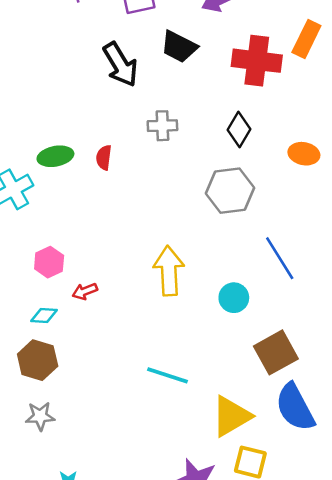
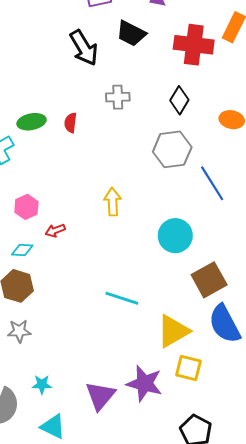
blue line: (280, 258) -> (212, 183), moved
yellow arrow: (169, 271) -> (113, 202), moved, size x0.7
cyan circle: (234, 298) -> (175, 236), size x1.4

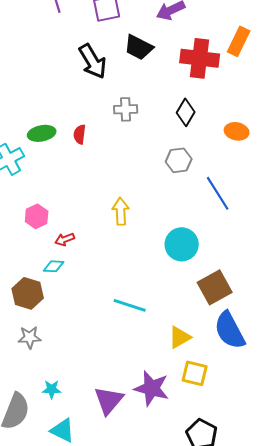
gray hexagon: (172, 149) -> (179, 160), size x0.7
cyan diamond: (22, 250) -> (54, 266), moved
yellow triangle: (173, 331) -> (180, 337), size x0.7

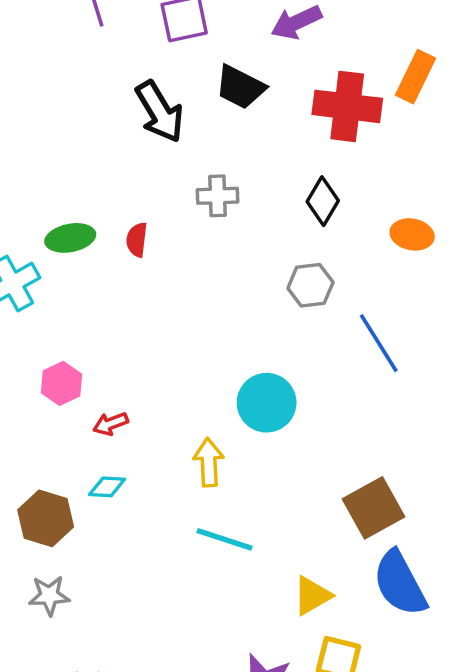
yellow arrow: (121, 211) -> (209, 462), moved
cyan circle: (182, 244) -> (267, 403), moved
cyan diamond: (54, 266) -> (107, 487), moved

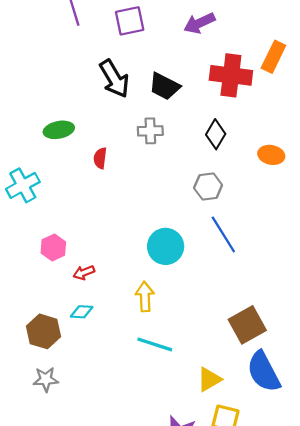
black trapezoid: (240, 87) -> (164, 86), moved
green ellipse: (70, 238) -> (59, 130), moved
blue line: (379, 343) -> (223, 234), moved
cyan circle: (267, 403) -> (166, 246), moved

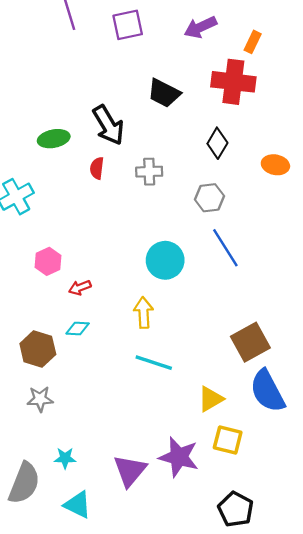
orange rectangle: (273, 57) -> (253, 42), moved, size x0.7
black arrow: (114, 79) -> (108, 125), moved
gray cross: (150, 131) -> (149, 172), moved

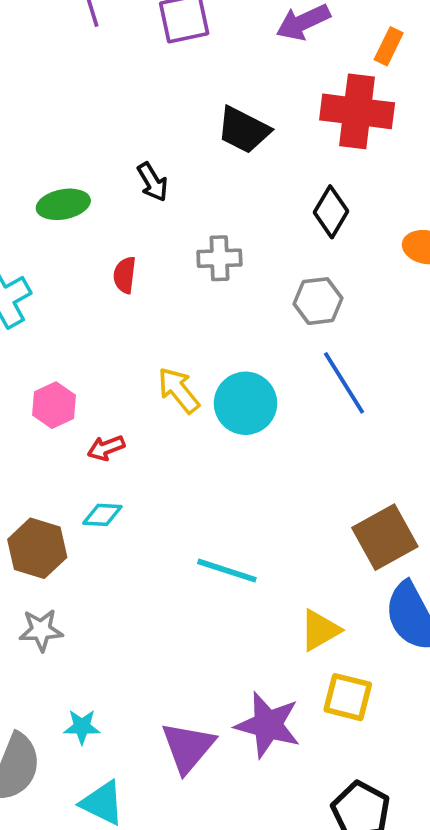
black arrow: (108, 125) -> (153, 182), size x0.6
red semicircle: (97, 168) -> (125, 275), moved
yellow arrow: (144, 313) -> (179, 390), moved, turned -36

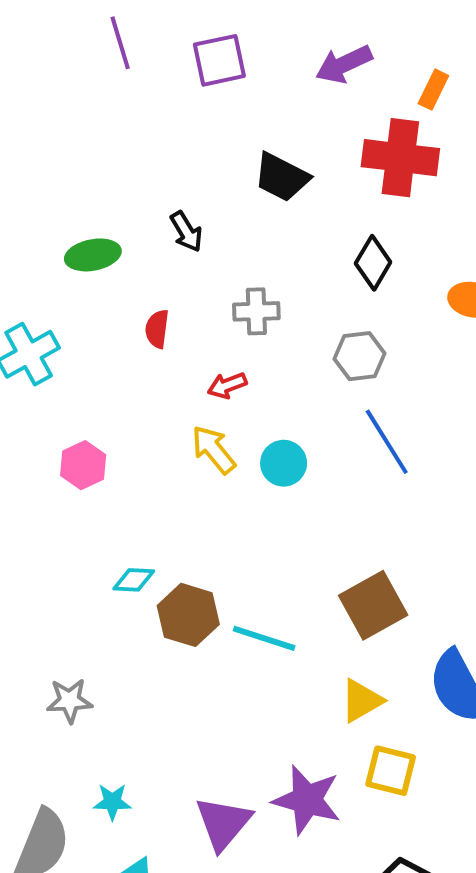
cyan circle: (245, 403) -> (284, 463), size x0.7
red arrow: (106, 448) -> (227, 385), moved
brown square: (385, 537) -> (373, 605), moved
brown hexagon: (37, 548) -> (188, 615), moved

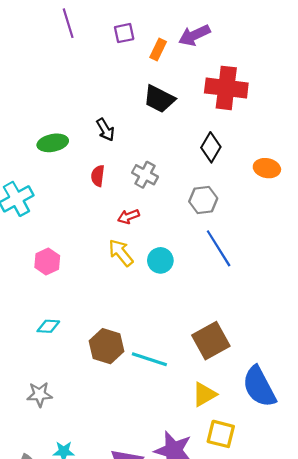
purple square: (219, 60) -> (124, 33), size x0.7
orange rectangle: (433, 90) -> (158, 50), moved
gray cross: (256, 311) -> (145, 175), turned 30
red semicircle: (157, 329) -> (98, 176), moved
cyan diamond: (134, 580) -> (48, 326), moved

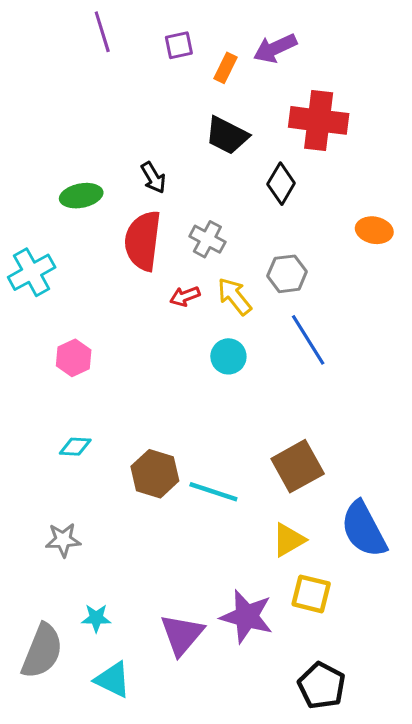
black diamond: (211, 147) -> (281, 184), moved
red semicircle: (98, 176) -> (143, 241), size x2.0
yellow arrow: (121, 253) -> (234, 296), moved

